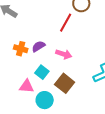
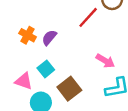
purple semicircle: (39, 46) -> (49, 38), turned -32
pink arrow: (64, 54) -> (105, 61), moved

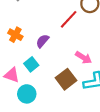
purple semicircle: (49, 38) -> (43, 41), moved
brown square: (69, 89) -> (66, 79), moved

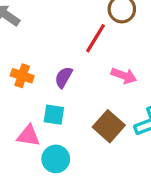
pink arrow: (84, 58) -> (124, 76), moved
cyan square: (31, 64) -> (54, 115), turned -32

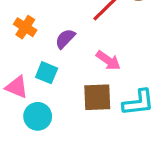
pink arrow: (124, 76) -> (108, 60), moved
brown square: (109, 126) -> (97, 97), turned 32

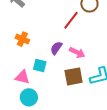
purple semicircle: (65, 39) -> (56, 48), moved
cyan circle: (38, 116) -> (29, 97), moved

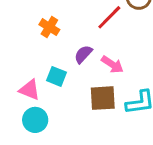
orange cross: (22, 39) -> (49, 27), moved

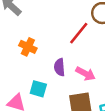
purple semicircle: (83, 54) -> (59, 67), turned -42

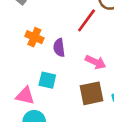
purple semicircle: (59, 67) -> (59, 48), moved

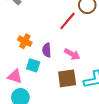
orange cross: (34, 37) -> (25, 41), moved
purple semicircle: (59, 48) -> (47, 50), moved

